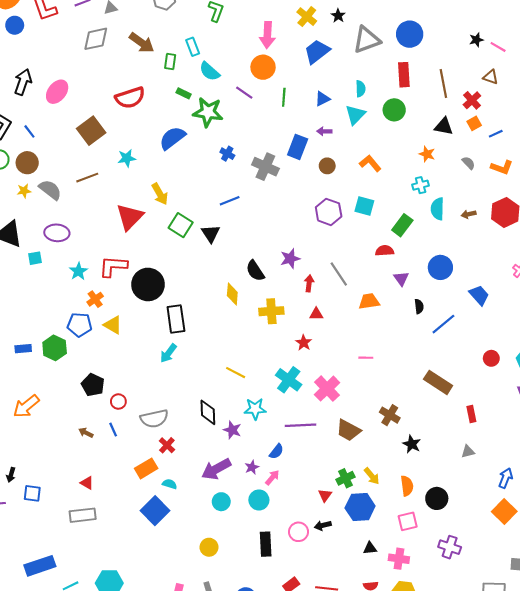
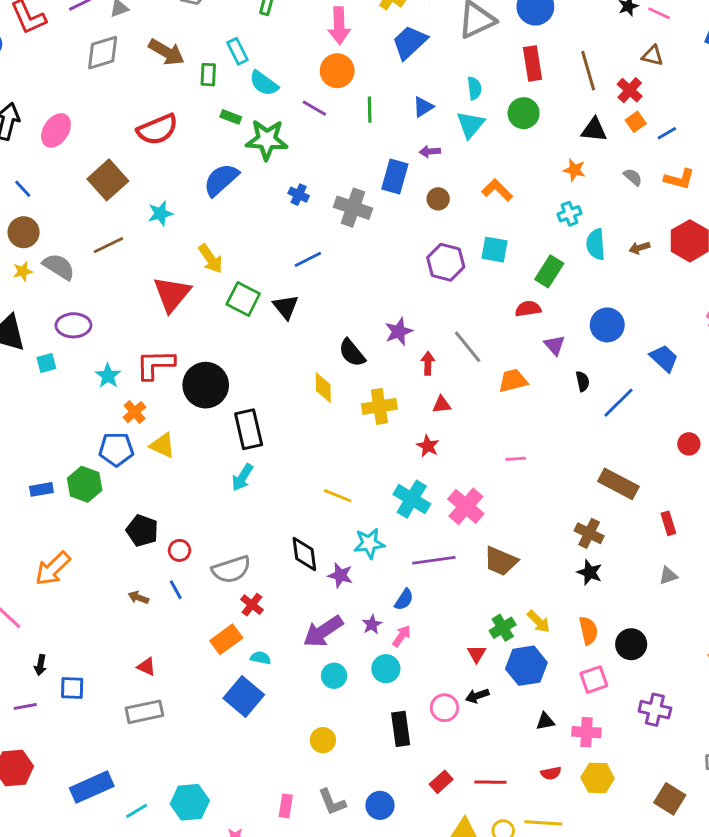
brown cross: (390, 415) -> (589, 533), moved

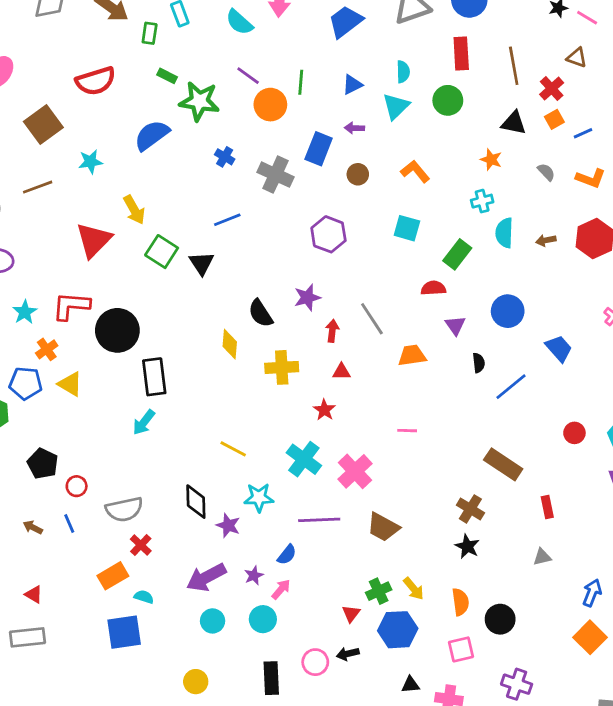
orange circle: (337, 71) -> (270, 105), moved
cyan semicircle: (264, 83) -> (239, 22), moved
purple hexagon: (446, 262) -> (328, 234), moved
blue square: (244, 696) -> (124, 632), turned 36

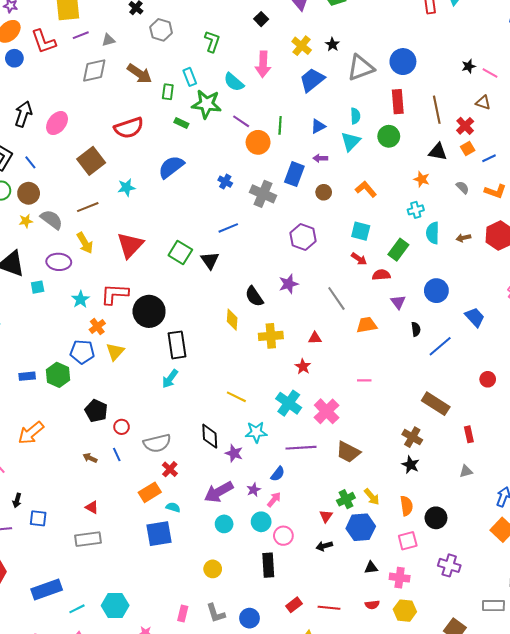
green star: (199, 101) -> (207, 104), moved
yellow arrow: (134, 210) -> (85, 243), moved
red arrow: (332, 331) -> (359, 259), moved, turned 119
yellow triangle: (70, 384) -> (115, 352), turned 42
pink circle: (315, 662) -> (283, 536), moved

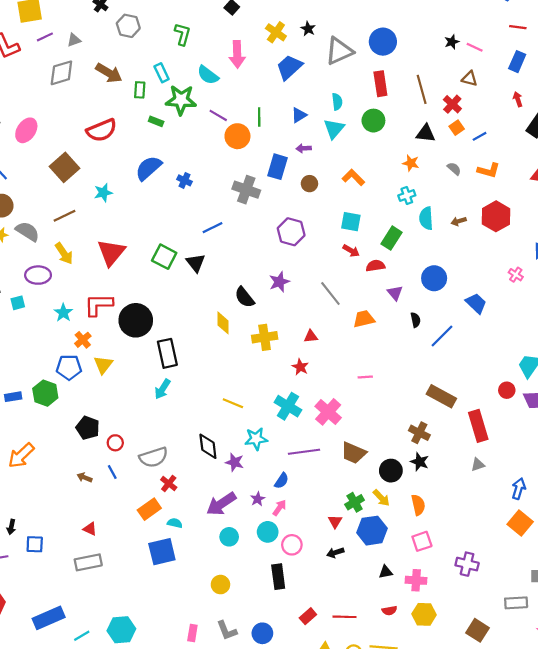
blue cross: (225, 182) -> (185, 180), moved
red circle: (488, 379) -> (507, 390), moved
red rectangle: (469, 434) -> (478, 426), size x1.8
black circle: (436, 518) -> (391, 471), moved

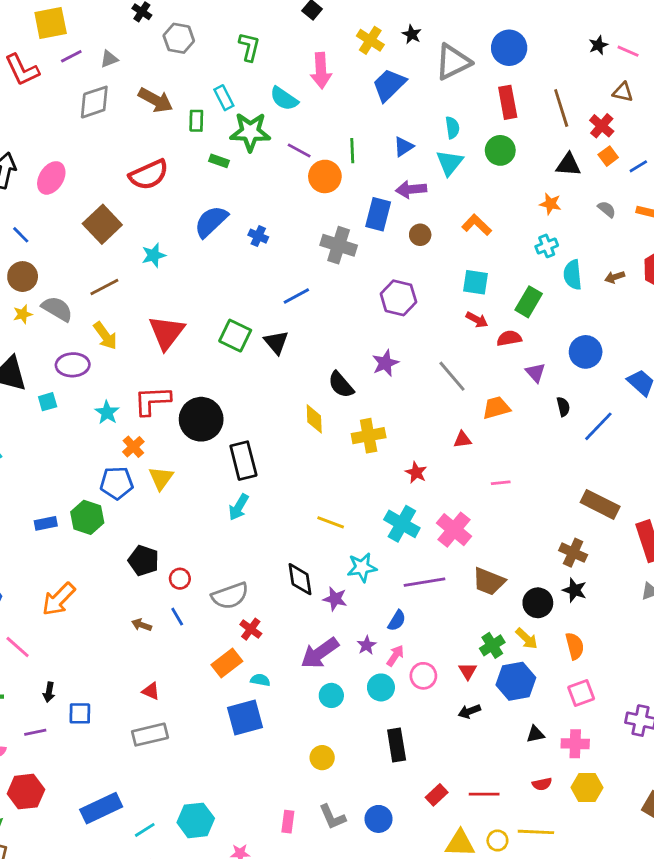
purple arrow: (304, 148) -> (411, 189), size x1.5
red triangle: (311, 336) -> (462, 440), moved
pink circle: (292, 545) -> (423, 676), moved

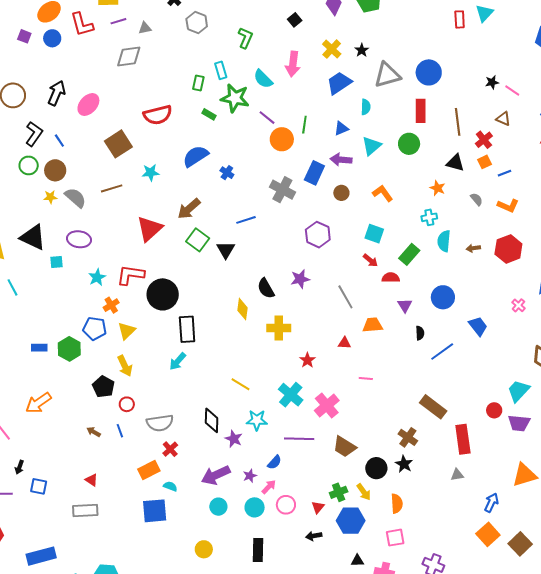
brown arrow: (156, 100) -> (189, 209), moved, turned 100
cyan semicircle: (452, 128) -> (366, 107), moved
yellow arrow: (105, 336) -> (125, 366), moved

